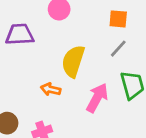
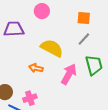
yellow semicircle: (73, 61) -> (52, 48), turned 100

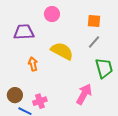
orange arrow: (36, 68) -> (33, 64), moved, turned 64
pink arrow: (69, 74) -> (84, 94), moved

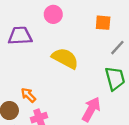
gray line: (94, 42) -> (117, 48), moved
orange arrow: (33, 64) -> (28, 95), moved, turned -32

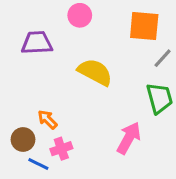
orange square: (103, 23) -> (144, 26), size x1.5

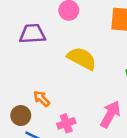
pink cross: (61, 149) -> (66, 123), moved

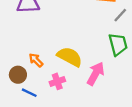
yellow semicircle: (82, 58) -> (70, 57), moved

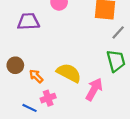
brown circle: (18, 75) -> (15, 65), moved
pink cross: (57, 81) -> (48, 98), moved

